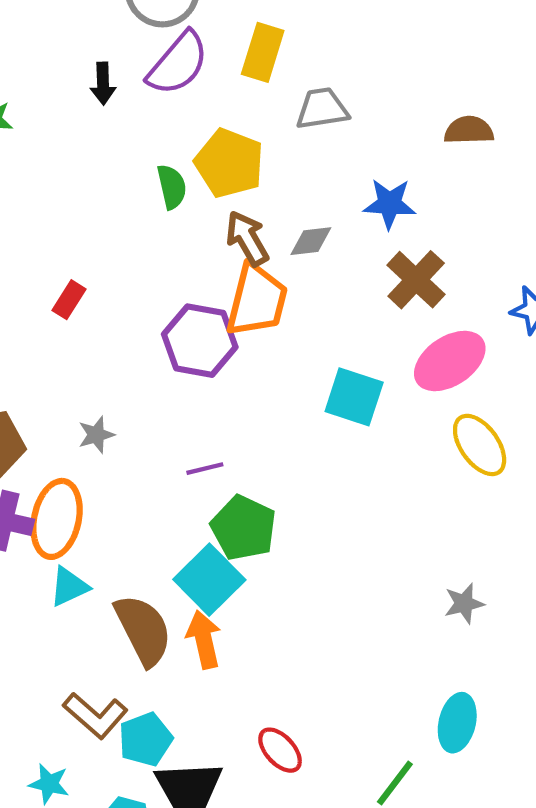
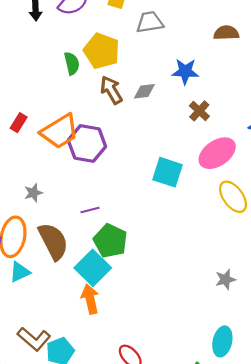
brown cross: (416, 280) -> (199, 111), size x0.7
orange trapezoid: (257, 300) -> (60, 131), moved, turned 45
brown semicircle: (143, 630) -> (53, 241), moved

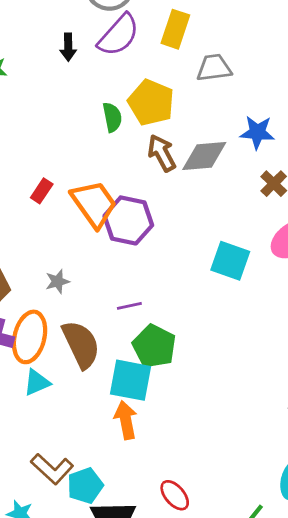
gray diamond: (144, 91) -> (204, 156), size x1.6
orange trapezoid: (60, 131) -> (94, 204), turned -96
cyan square: (93, 268) -> (130, 380), turned -36

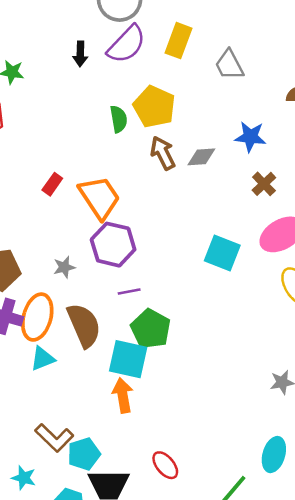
gray trapezoid: (214, 68) -> (229, 65), moved, turned -112
gray diamond: (204, 156) -> (201, 157), size x0.7
purple hexagon: (128, 220) -> (113, 245), moved

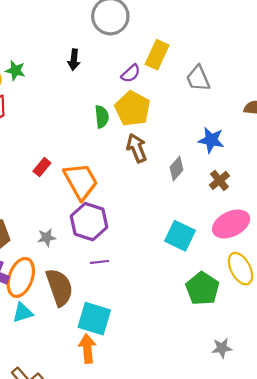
purple semicircle: (127, 44) -> (131, 73), moved, size x0.6
gray diamond: (201, 157) -> (176, 169), moved, turned -50
green pentagon: (151, 329) -> (202, 289), moved

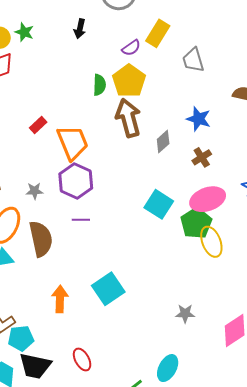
brown arrow: (137, 148) -> (128, 118), size x1.4
green pentagon: (202, 289) -> (196, 223), moved
cyan square: (94, 319) -> (108, 289), moved, turned 32

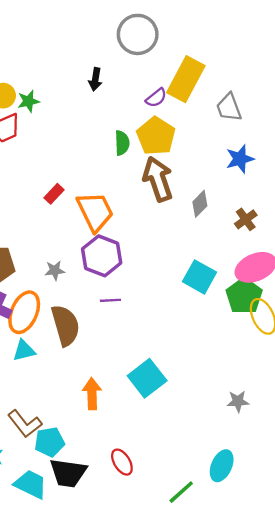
green star: (24, 32) -> (28, 101), moved, turned -30
yellow rectangle: (158, 33) -> (186, 79), size x1.4
blue star: (199, 119) -> (240, 159), moved, turned -30

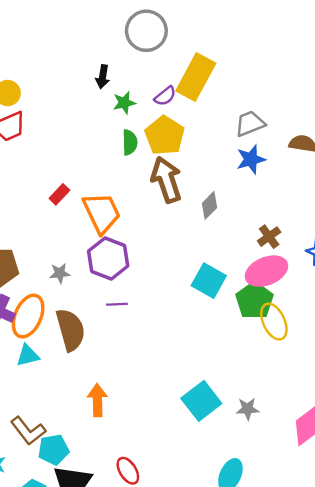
green star: (28, 101) -> (124, 103), moved
gray trapezoid: (229, 107) -> (250, 123), moved, turned 88
brown cross: (246, 219) -> (269, 237), moved
cyan square: (147, 378) -> (201, 401), moved

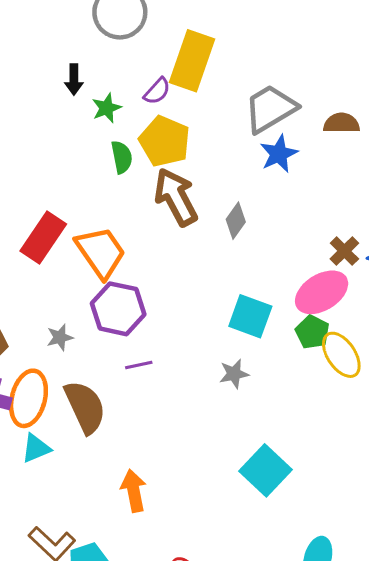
gray trapezoid: (250, 123) -> (270, 109), size x1.4
red rectangle: (59, 194) -> (43, 237), size x1.8
brown cross: (269, 237) -> (344, 251), moved
green pentagon: (254, 300) -> (312, 332), size x0.7
gray star: (248, 409) -> (234, 374), moved

